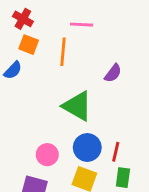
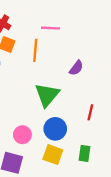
green triangle: (77, 106) -> (47, 95), turned 40
red line: (116, 152) -> (90, 112), moved

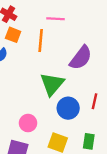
purple semicircle: (76, 68) -> (81, 58), size x1.6
blue circle: (55, 129) -> (68, 108), moved

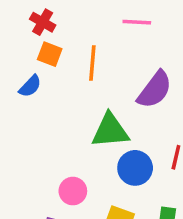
pink line: (56, 19) -> (137, 22), moved
green triangle: (52, 84) -> (110, 131), turned 45

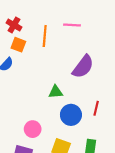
orange line: (92, 63) -> (45, 36), moved
green triangle: (110, 131) -> (56, 92), size x0.6

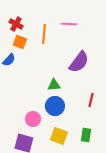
blue circle: (71, 115) -> (55, 106), moved

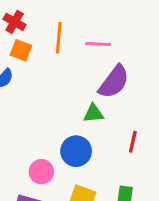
pink line: (69, 24) -> (98, 44), moved
green triangle: (54, 85) -> (93, 113), moved

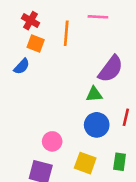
pink line: (98, 44) -> (98, 17), moved
blue circle: (76, 151) -> (97, 125), moved

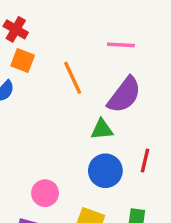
pink line: (98, 17) -> (121, 45), moved
orange line: (66, 33) -> (73, 78), moved, turned -30

